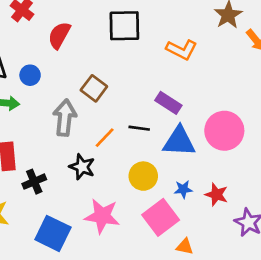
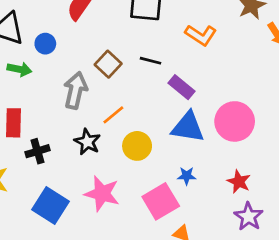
black line: (139, 128) -> (151, 61), moved
yellow circle: (143, 176) -> (137, 146), moved
red star: (216, 195) -> (239, 182), moved

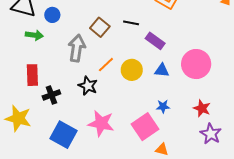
blue triangle: (188, 127) -> (162, 70), size x0.6
yellow circle: (137, 146) -> (132, 70), moved

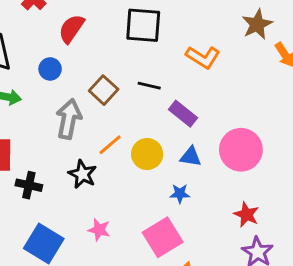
blue circle: (52, 15) -> (50, 69), moved
black cross: (51, 95) -> (29, 185), turned 30
blue star: (163, 106) -> (180, 194), moved
pink star: (101, 123) -> (99, 230), size x0.6

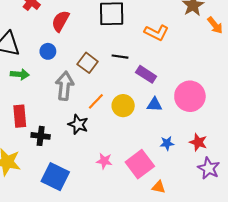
blue star: (180, 194) -> (167, 143), moved
pink star: (99, 230) -> (104, 161), moved

